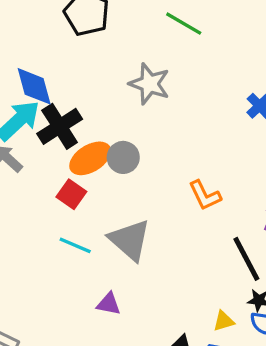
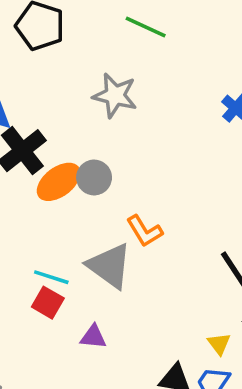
red square: (71, 194) -> (48, 303), moved
orange L-shape: (205, 195) -> (145, 231), moved
yellow triangle: (224, 321) -> (219, 344), turned -45

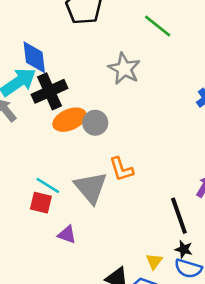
red square: (48, 303) -> (41, 203), turned -30

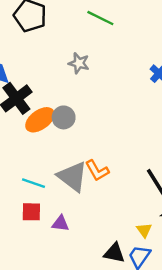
gray star: (124, 69) -> (79, 63), size x0.7
orange L-shape: (121, 169) -> (97, 171), moved
red square: (41, 203) -> (31, 212), moved

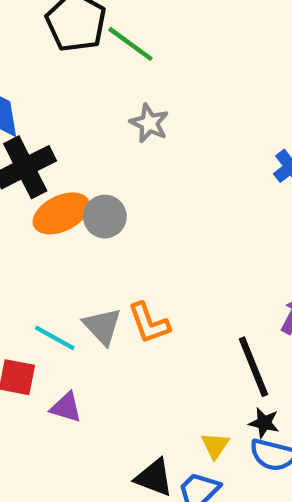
green line: (100, 18) -> (130, 44), moved
gray triangle: (72, 176) -> (102, 326), size x0.7
cyan line: (34, 183) -> (55, 338), moved

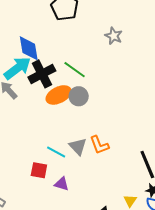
green line: (130, 44) -> (75, 70), moved
gray star: (149, 123) -> (114, 36), moved

